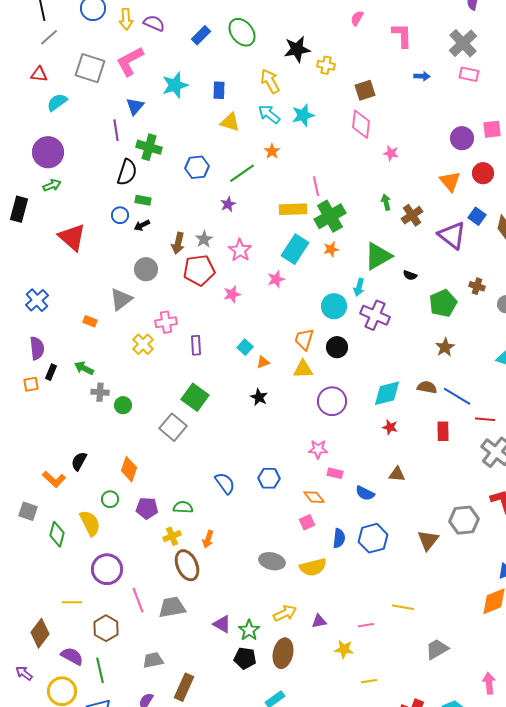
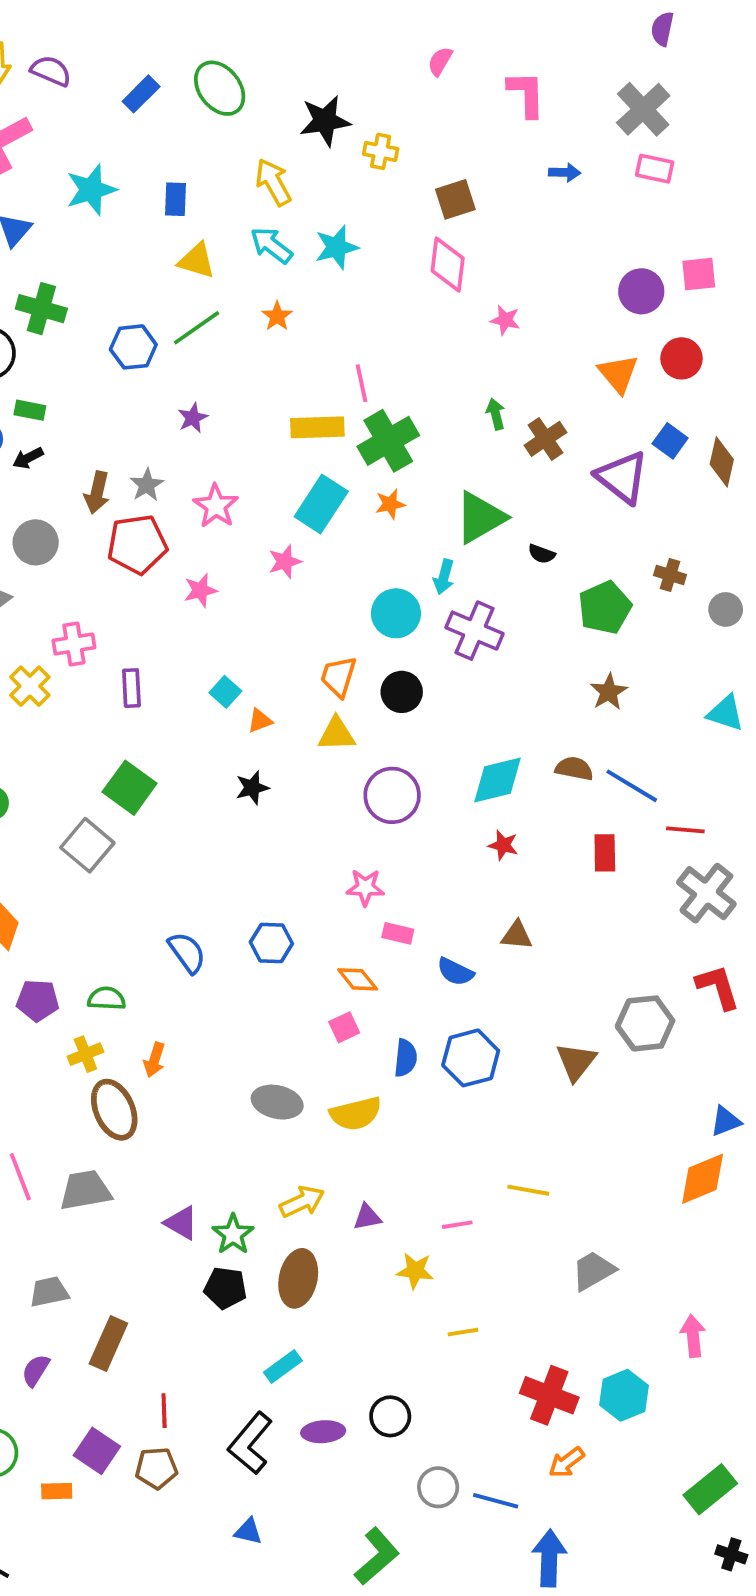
green line: (242, 173) -> (197, 328), moved
black star: (259, 397) -> (252, 788), turned 30

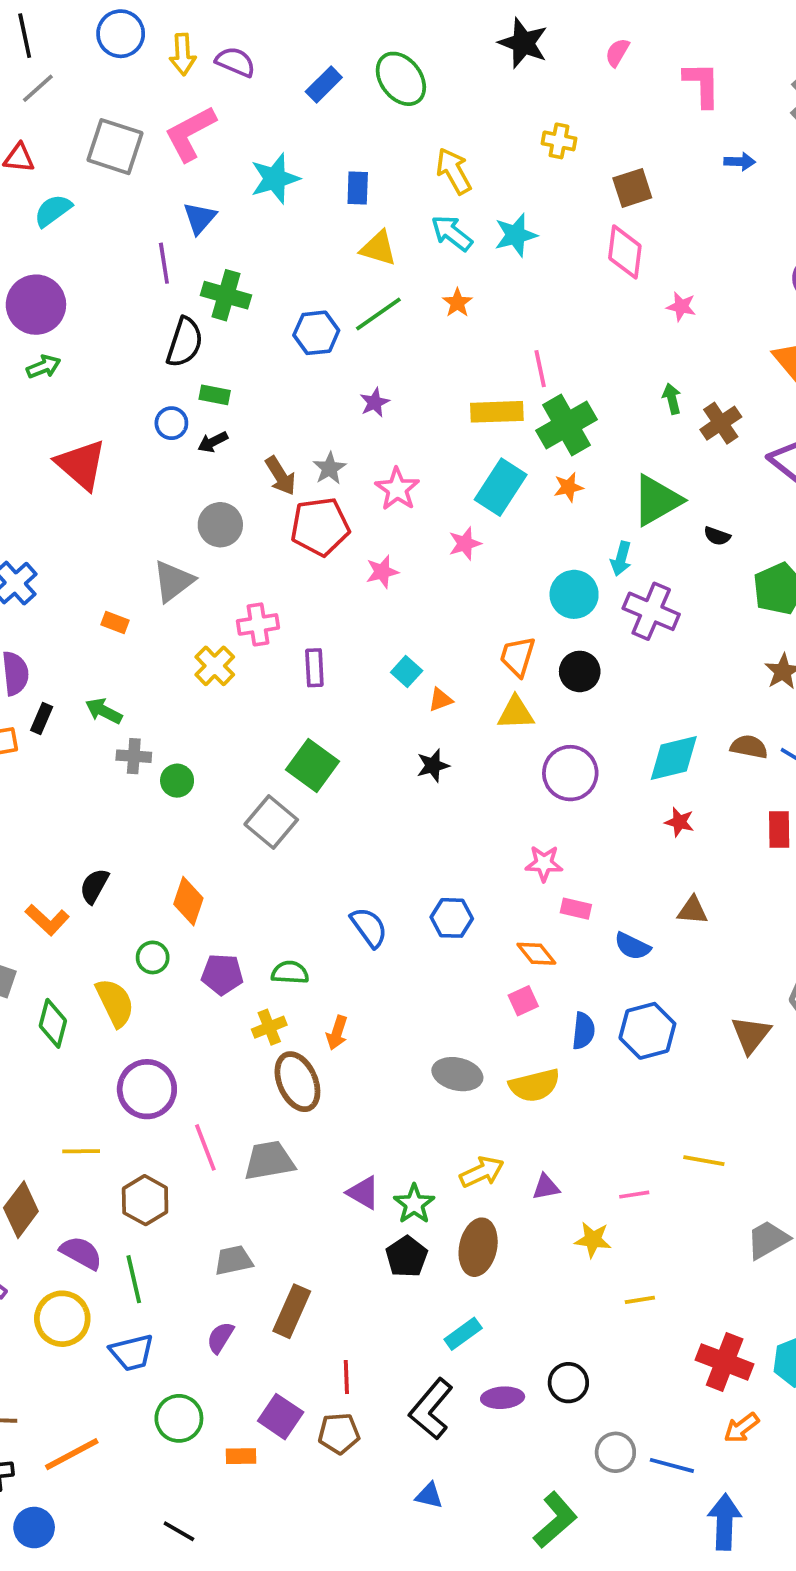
black star: (325, 121) -> (523, 43), moved, turned 30
brown arrow: (97, 493) -> (281, 476), turned -45
black pentagon: (225, 1288) -> (407, 1257), turned 30

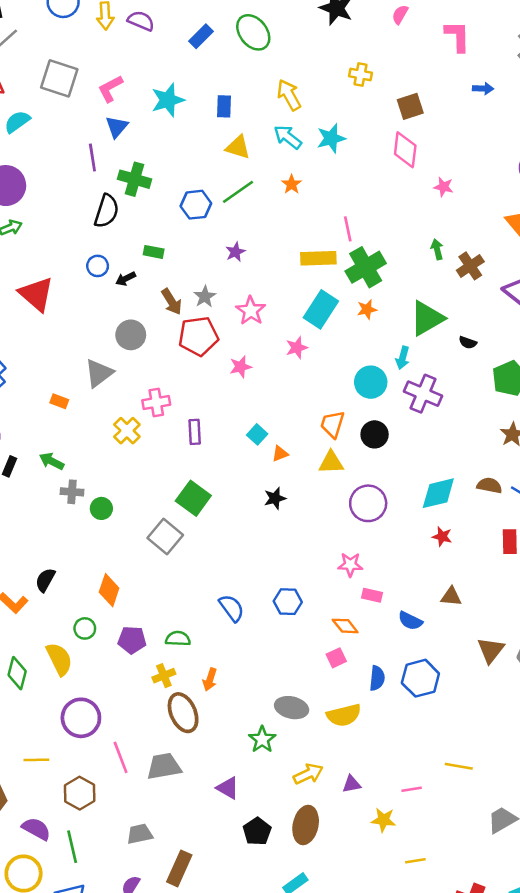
pink L-shape: (190, 133) -> (110, 89), moved, size x0.7
green rectangle: (215, 395) -> (154, 252), moved
brown triangle: (751, 1035) -> (491, 650), moved
green star: (414, 1204) -> (262, 739), moved

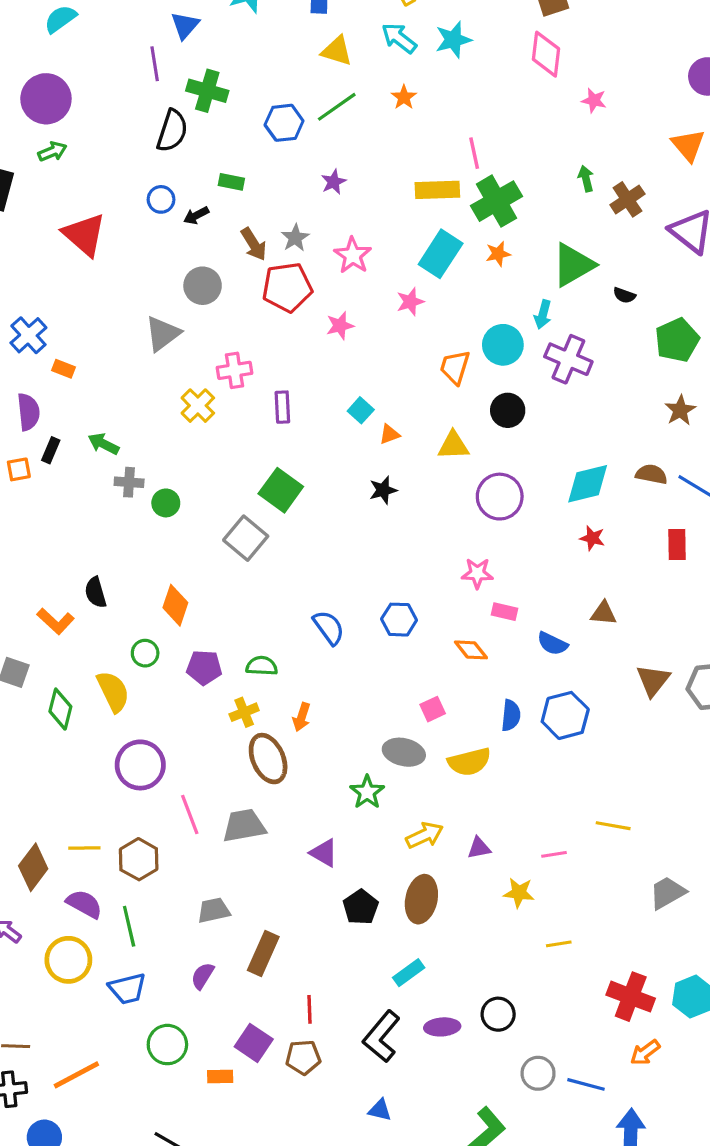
orange rectangle: (59, 401) -> (64, 369), moved
orange trapezoid: (332, 424) -> (455, 367), moved
black semicircle: (45, 580) -> (96, 592), turned -45
pink square: (336, 658) -> (433, 709), moved
yellow line: (36, 760) -> (84, 848), moved

